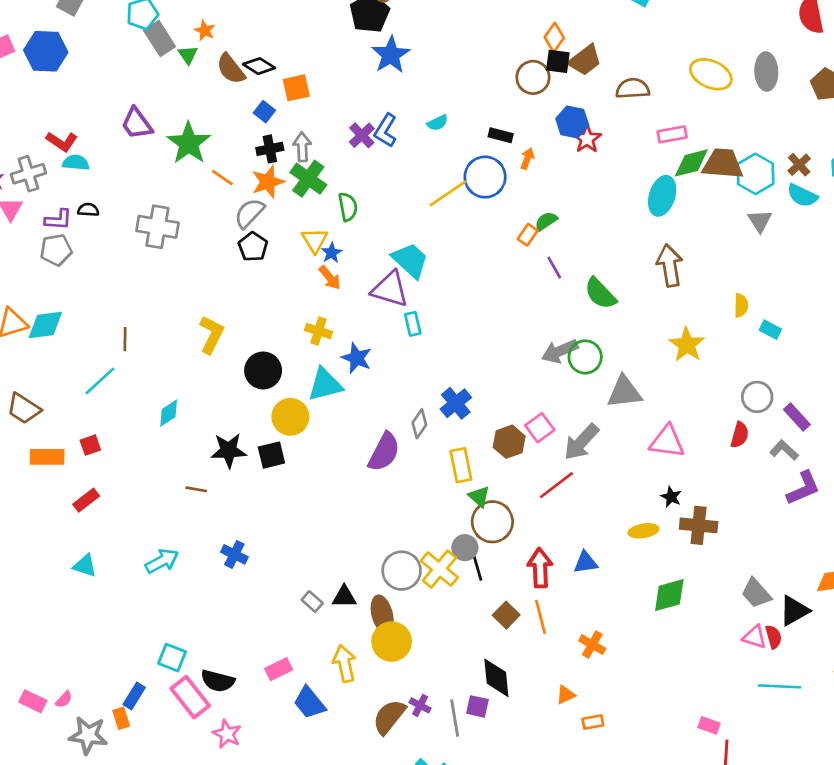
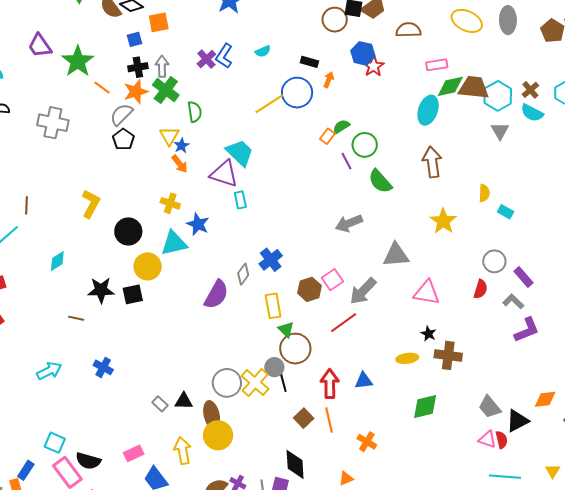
blue square: (264, 112) -> (135, 39), turned 35
green circle: (585, 357) -> (365, 145), moved

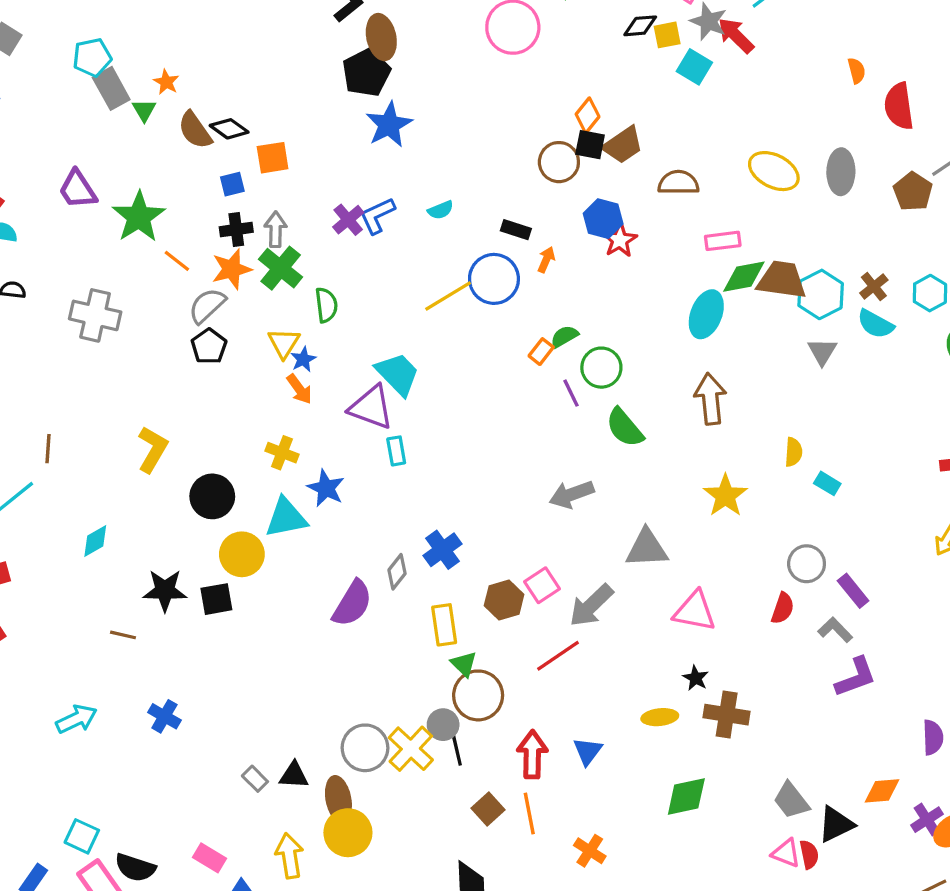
blue L-shape: (224, 56) -> (377, 216), turned 30
blue triangle: (364, 381) -> (588, 751), turned -48
pink rectangle: (134, 453) -> (210, 858), turned 54

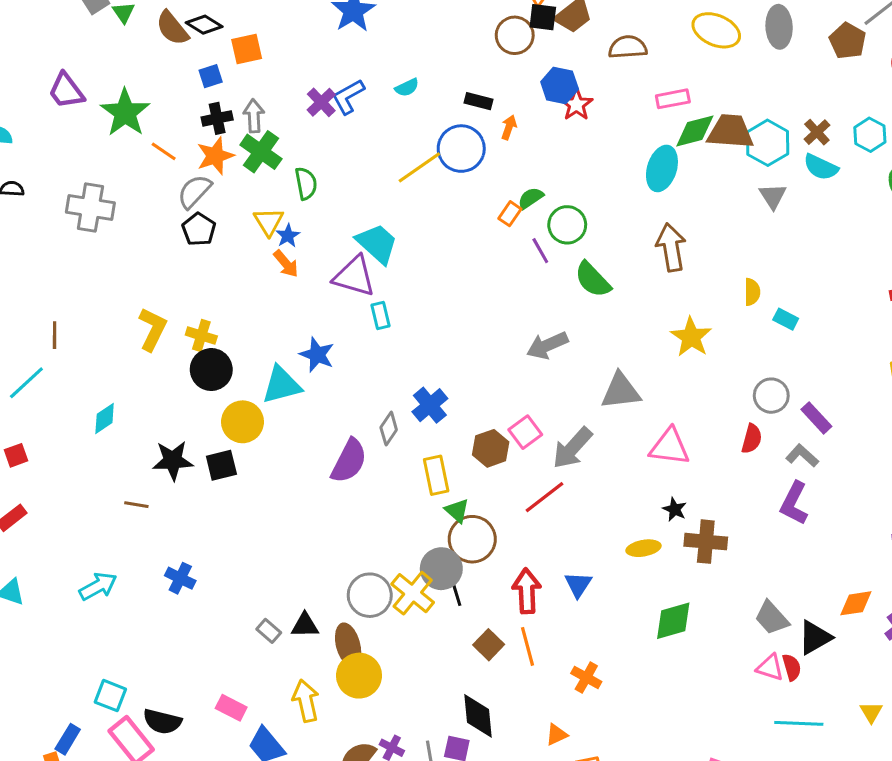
yellow cross: (282, 453) -> (201, 336), moved
purple L-shape: (856, 677) -> (794, 503), moved, turned 141
gray circle: (443, 725) -> (441, 569), size x1.4

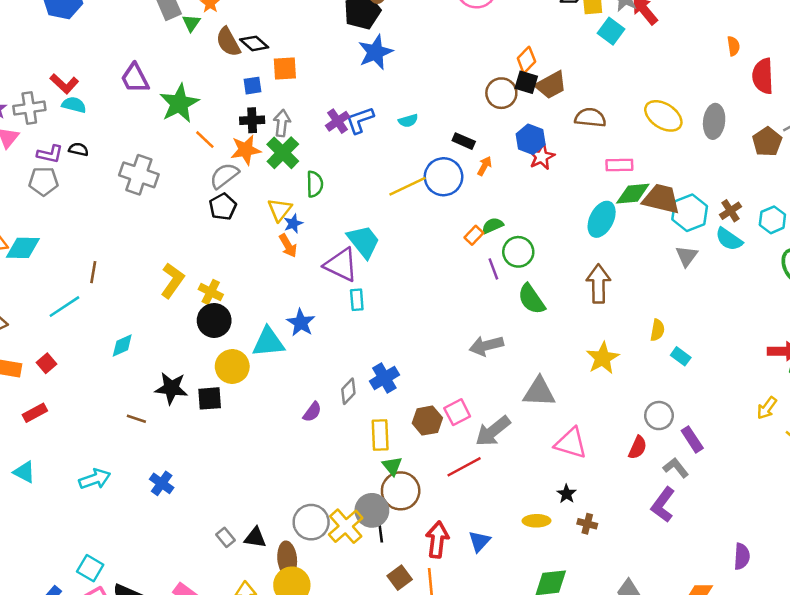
red square: (16, 455) -> (46, 363), turned -30
purple semicircle: (349, 461) -> (312, 412), size x0.6
brown cross: (706, 542) -> (587, 524), size x0.6

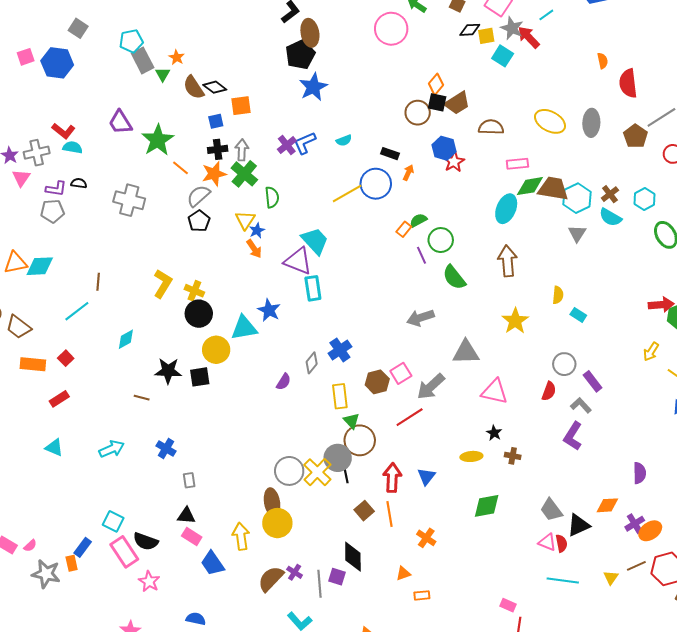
cyan rectangle: (357, 300) -> (313, 288), size x1.4
gray rectangle: (225, 537) -> (189, 480), moved, turned 35
black triangle: (255, 538) -> (186, 516), moved

